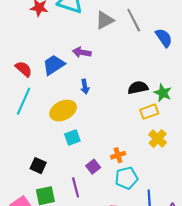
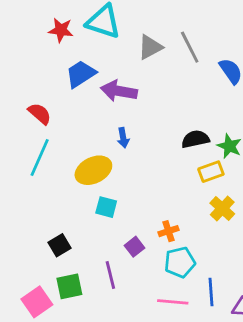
purple arrow: (82, 52) -> (119, 91), size x1.4
blue trapezoid: (54, 65) -> (81, 74), moved
cyan square: (72, 138) -> (106, 207), turned 35
black square: (38, 166) -> (59, 245), turned 35

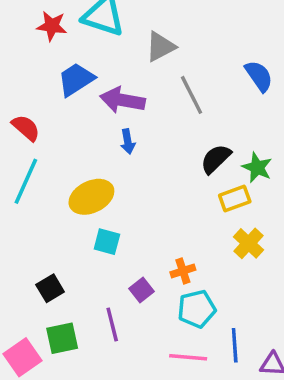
gray line: (190, 47) -> (192, 95), moved
blue arrow: (123, 138) -> (128, 142), moved
black semicircle: (195, 139) -> (216, 159), turned -32

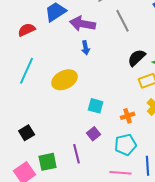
red semicircle: (26, 128) -> (27, 30), moved, turned -66
cyan square: (107, 242) -> (96, 106), moved
orange cross: (183, 271) -> (128, 116), moved
black square: (50, 288) -> (27, 133), moved

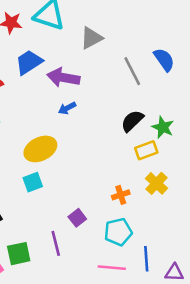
gray line: (123, 21) -> (132, 71), moved
blue arrow: (86, 48) -> (67, 108), turned 72
cyan square: (96, 106) -> (33, 182), moved, turned -35

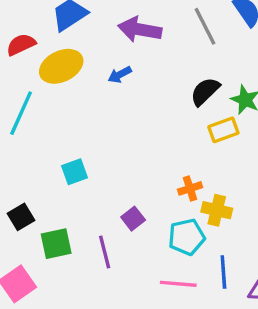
purple arrow: (63, 78) -> (140, 30), moved
yellow ellipse: (40, 149) -> (61, 66), moved
yellow cross: (156, 183) -> (217, 210), moved, turned -30
green square: (19, 254) -> (56, 244), moved

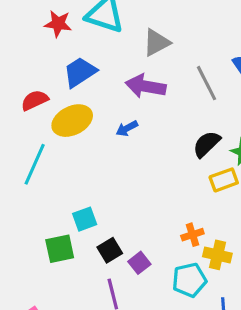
black square: (21, 217) -> (110, 250), moved
green square: (56, 244) -> (60, 249), moved

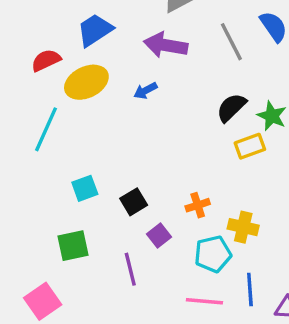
cyan square: (85, 219) -> (85, 188), moved
orange cross: (192, 235) -> (198, 205), moved
green square: (60, 249) -> (73, 246), moved
black square: (110, 250) -> (134, 202), moved

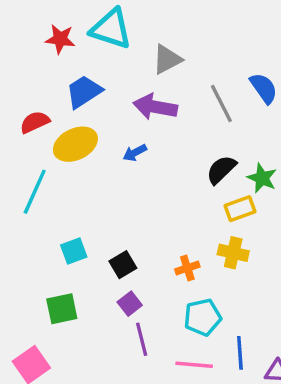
yellow cross: (243, 227) -> (233, 253), moved
purple square: (159, 236) -> (130, 304), moved
purple line: (130, 269) -> (142, 339), moved

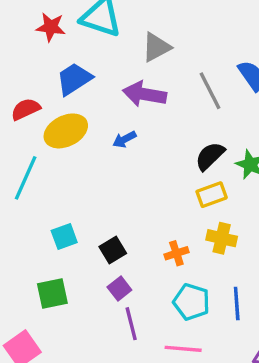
yellow rectangle: (240, 209) -> (212, 195), moved
cyan pentagon: (203, 317) -> (191, 302), turned 30
blue line: (240, 353) -> (237, 304), moved

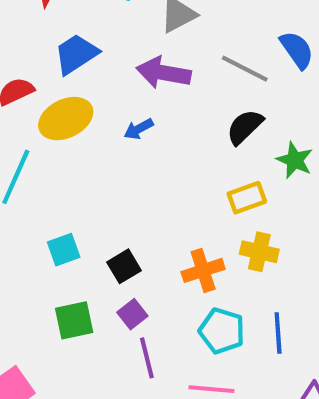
gray line: (210, 91) -> (245, 69), turned -36
black semicircle: (210, 156) -> (245, 127), moved
orange cross: (176, 253) -> (203, 270), size x1.4
green square: (52, 293) -> (74, 320), moved

